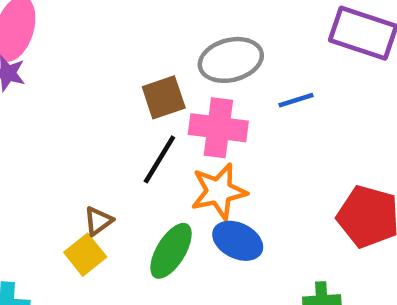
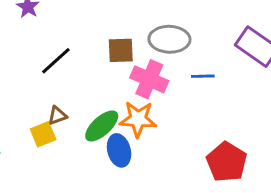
black line: (159, 159) -> (56, 61), moved
blue ellipse: (238, 241) -> (119, 150), moved, turned 32
green ellipse: (171, 251) -> (102, 126), moved

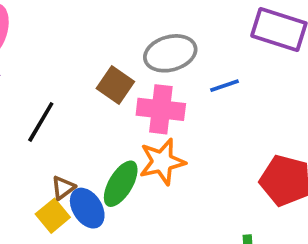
brown square: (121, 50) -> (115, 85), turned -36
blue ellipse: (119, 150) -> (87, 208), moved

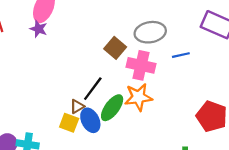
black line: (41, 122) -> (93, 89), moved
yellow square: (53, 216) -> (69, 123), turned -36

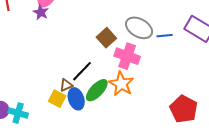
gray ellipse: (150, 32) -> (139, 28), turned 32
blue line: (181, 55) -> (165, 36), moved
orange star: (138, 97) -> (121, 84), turned 30

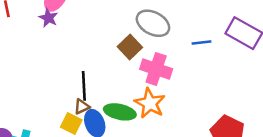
gray ellipse: (139, 28) -> (153, 23), moved
black line: (82, 71) -> (84, 86), moved, turned -45
green ellipse: (97, 90) -> (120, 112), turned 60

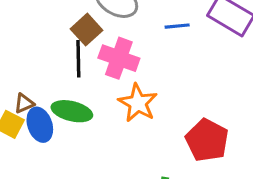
black line: (84, 86) -> (78, 59), moved
orange star: (150, 103) -> (138, 103), moved

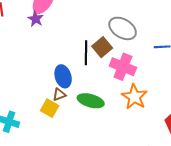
black line: (78, 59) -> (86, 53), moved
blue ellipse: (40, 125) -> (63, 76), moved

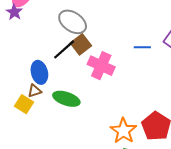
gray ellipse: (123, 28) -> (73, 22), moved
black line: (86, 53) -> (64, 49), turned 45
orange star: (134, 97) -> (123, 131), moved

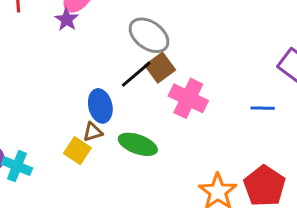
blue line: (142, 47) -> (263, 108), moved

